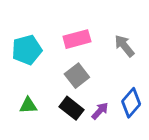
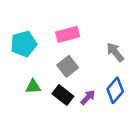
gray arrow: (124, 46) -> (115, 52), moved
green triangle: (28, 105) -> (33, 87), moved

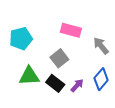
pink rectangle: (68, 34) -> (71, 30), moved, turned 30
green triangle: (33, 87) -> (29, 76), size x1.5

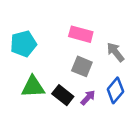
gray square: (59, 58) -> (82, 66), moved, turned -30

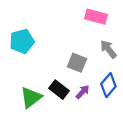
pink rectangle: (81, 34) -> (96, 17), moved
green triangle: (33, 87) -> (31, 97), moved, turned -35

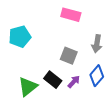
pink rectangle: (96, 17) -> (71, 15), moved
gray arrow: (108, 49) -> (97, 44), turned -132

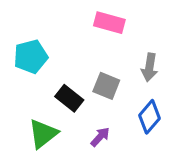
black rectangle: (53, 80) -> (69, 98), moved
purple arrow: (74, 82) -> (100, 137), moved

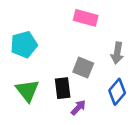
black rectangle: (69, 98) -> (63, 88), moved, turned 45
green triangle: (43, 134) -> (27, 91), moved, turned -30

